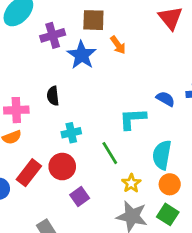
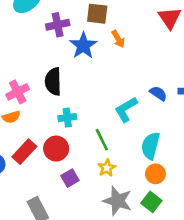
black semicircle: (53, 96) -> (53, 81), size x1.5
pink cross: (16, 110) -> (18, 92), turned -30
cyan L-shape: (133, 119) -> (126, 109), turned -32
yellow star: (131, 183) -> (107, 168), moved

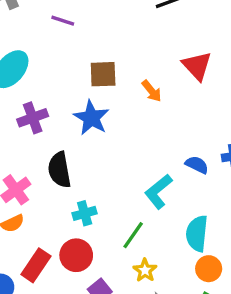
purple cross: (58, 25) -> (33, 118), moved
orange arrow: (118, 39) -> (152, 91), moved
green line: (102, 140) -> (133, 235), turned 70

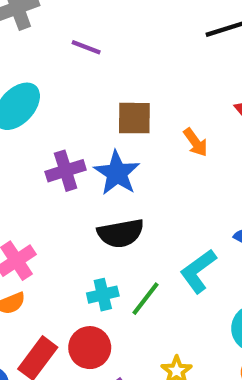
purple cross: (33, 118) -> (66, 171), moved
black semicircle: (59, 170) -> (121, 233), moved, turned -93
green line: (133, 235) -> (146, 299), moved

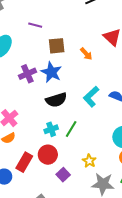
purple line: (86, 47) -> (35, 25), moved
cyan L-shape: (198, 271) -> (91, 97), moved

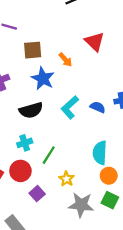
blue star: (51, 72) -> (43, 79), moved
green line: (71, 129) -> (49, 155), moved

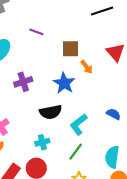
brown square: (33, 50) -> (70, 49), moved
cyan L-shape: (70, 107) -> (79, 124), moved
green line: (49, 155) -> (76, 152), moved

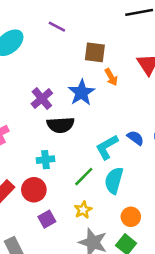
purple cross: (23, 82) -> (42, 99), moved, turned -30
cyan L-shape: (79, 124) -> (107, 147), moved
cyan semicircle: (112, 157) -> (114, 180), moved

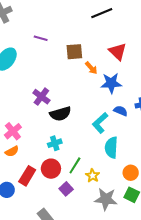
blue star: (82, 93) -> (111, 83), moved, turned -30
green line: (84, 177) -> (75, 165), moved

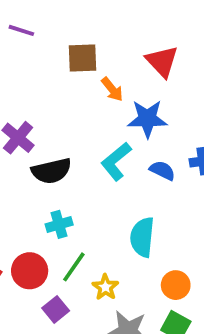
cyan L-shape: (100, 123) -> (116, 161), moved
cyan cross: (55, 143) -> (59, 224), moved

